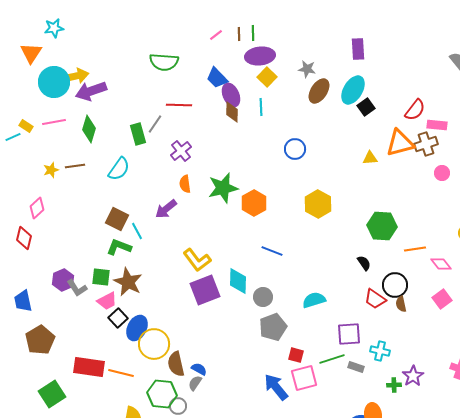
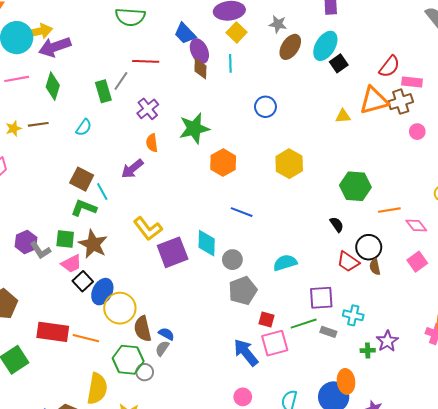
cyan semicircle: (119, 169) -> (84, 127), size x0.7
green star: (223, 188) -> (194, 128), moved
yellow L-shape: (197, 260) -> (148, 229), moved

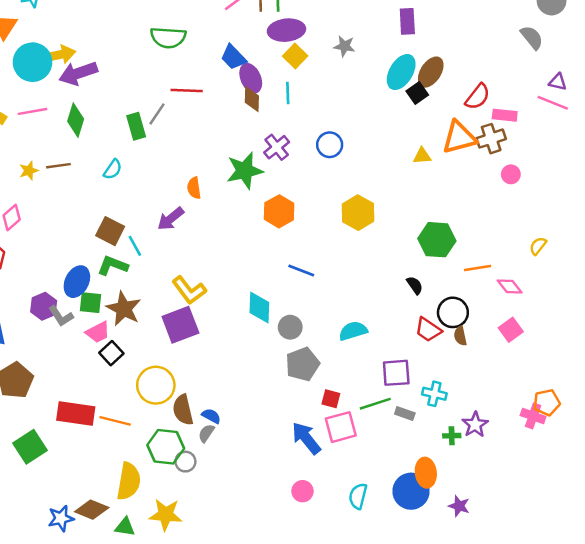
brown ellipse: (290, 47) -> (431, 72), moved
purple cross: (148, 109) -> (277, 147), moved
purple square: (173, 252) -> (180, 325), moved
blue ellipse: (102, 292) -> (77, 282), moved

